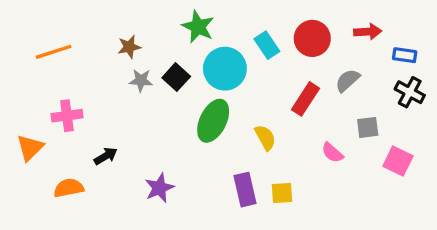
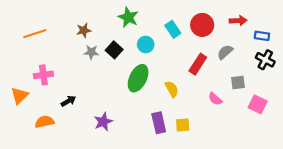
cyan circle: (225, 69) -> (146, 45), size x0.6

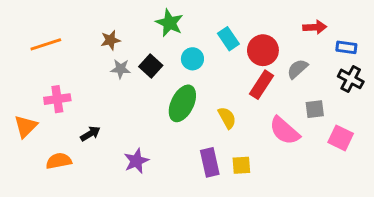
red circle: (202, 25) -> (263, 50), moved
pink semicircle: (215, 99) -> (285, 131), size x1.6

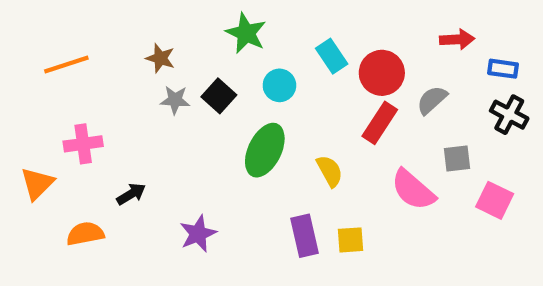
brown star: (111, 40) -> (160, 58), turned 30

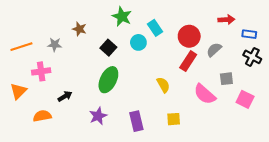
cyan rectangle: (332, 56) -> (155, 28), moved
orange line: (66, 64) -> (21, 47), moved
gray star: (175, 100) -> (55, 45), moved
green ellipse: (265, 150) -> (108, 80), moved
purple rectangle: (305, 236) -> (136, 121), moved

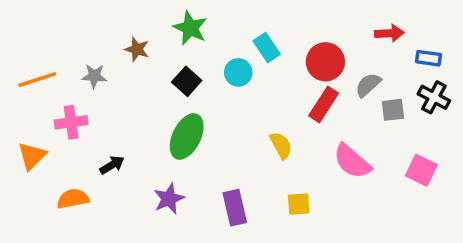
green star: (122, 17) -> (190, 28), moved
gray square: (226, 79) -> (393, 110), moved

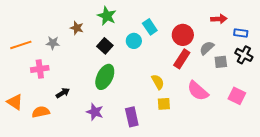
orange triangle: (32, 156) -> (15, 102), moved, turned -42
purple star: (169, 199) -> (95, 112), turned -30
yellow square: (299, 204) -> (164, 104), moved

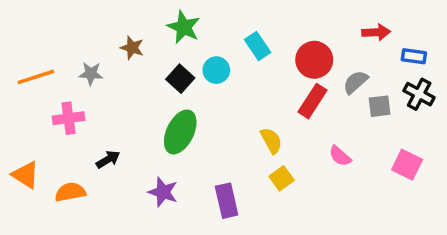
cyan circle: (134, 41) -> (216, 70), moved
pink semicircle: (198, 91) -> (340, 156), size x0.6
yellow square: (164, 104) -> (282, 178), turned -32

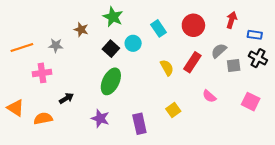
red arrow: (376, 32) -> (232, 20), turned -70
red circle: (314, 60) -> (193, 25), moved
yellow semicircle: (271, 141) -> (167, 68), moved

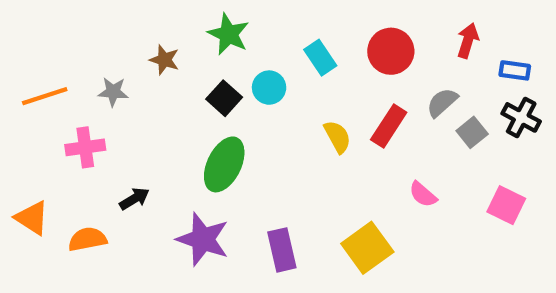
gray square: (234, 66) -> (472, 132), turned -32
yellow square: (173, 110) -> (367, 248), moved, size x1.6
purple star: (100, 118) -> (203, 239), size x1.4

